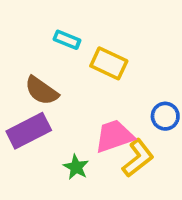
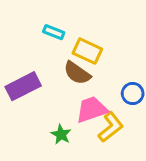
brown semicircle: (41, 91) -> (77, 73), moved
purple rectangle: (29, 131) -> (23, 86), moved

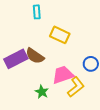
cyan rectangle: (54, 32) -> (37, 12), moved, turned 64
brown semicircle: (77, 73) -> (35, 56), moved

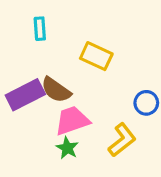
cyan rectangle: (37, 12) -> (40, 29), moved
pink trapezoid: (63, 75) -> (72, 121), moved

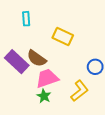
purple rectangle: (25, 95) -> (17, 62), turned 70

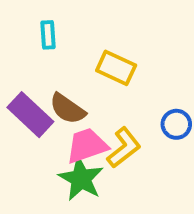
yellow L-shape: (79, 91) -> (124, 148), moved
green star: (44, 96) -> (81, 179), size x1.6

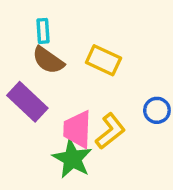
brown semicircle: (67, 109) -> (48, 60), moved
pink trapezoid: (87, 146) -> (78, 129), turned -69

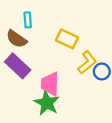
brown semicircle: (48, 60) -> (16, 39), moved
yellow L-shape: (110, 131) -> (87, 62), moved

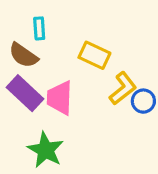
pink trapezoid: (50, 84) -> (60, 98), moved
green star: (47, 103) -> (46, 150), moved

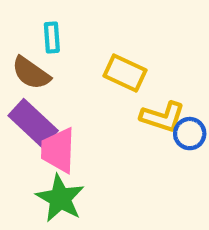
yellow L-shape: (123, 88) -> (163, 117), turned 56
pink trapezoid: (60, 98) -> (58, 150), moved

